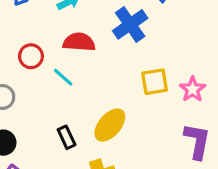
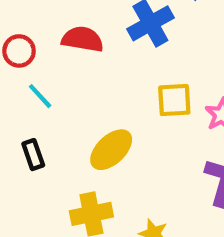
cyan line: (63, 77) -> (40, 96), moved
black rectangle: (67, 137) -> (33, 155), moved

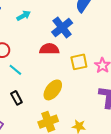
red semicircle: (83, 39) -> (49, 49), moved

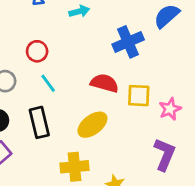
red semicircle: (49, 49) -> (104, 83), moved
black rectangle: (16, 98) -> (39, 122), size x1.5

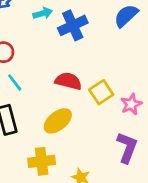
blue cross: (128, 42) -> (73, 25), moved
yellow square: (139, 96) -> (101, 92), turned -35

